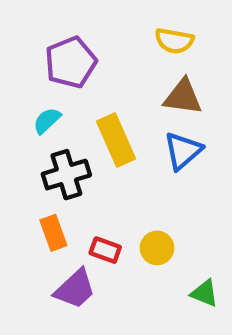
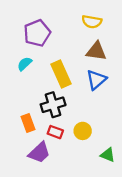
black cross: (66, 175) -> (53, 105), moved

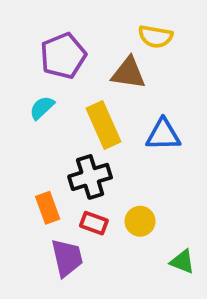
brown triangle: (96, 51) -> (129, 73), moved
blue triangle: (96, 80) -> (163, 135), turned 40
purple trapezoid: (39, 153) -> (67, 258), turned -60

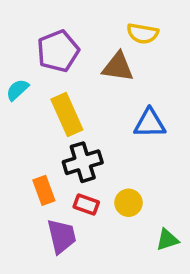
cyan semicircle: (42, 108) -> (17, 90), moved
yellow rectangle: (104, 125) -> (67, 115), moved
green triangle: (182, 262) -> (167, 240), turned -40

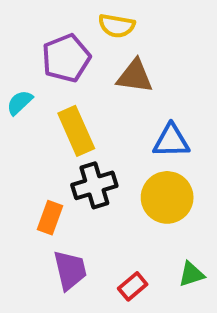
yellow semicircle: (143, 33) -> (117, 26), moved
orange rectangle: (44, 190) -> (50, 218), turned 40
yellow circle: (129, 203) -> (167, 197), moved, size x1.6
red rectangle: (86, 204) -> (133, 286), moved, turned -60

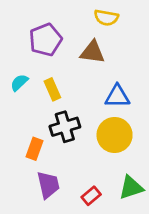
yellow semicircle: (117, 26) -> (106, 18), moved
cyan semicircle: (20, 102) -> (19, 83), moved
yellow rectangle: (76, 131) -> (52, 89), size x0.7
green triangle: (191, 274) -> (131, 187), size x1.4

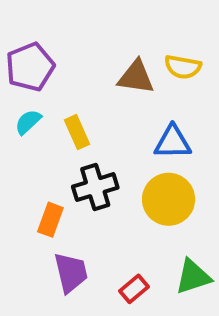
yellow semicircle: (106, 18) -> (183, 67), moved
purple pentagon: (46, 40) -> (30, 67), moved

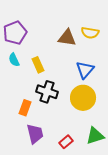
cyan semicircle: (28, 122) -> (14, 60), turned -72
blue triangle: (173, 142) -> (85, 70), turned -48
black cross: (95, 187) -> (47, 92), turned 35

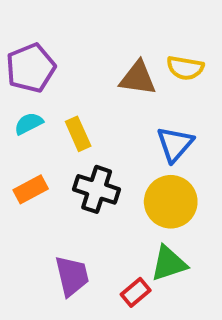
cyan semicircle: (14, 60) -> (29, 123), turned 88
orange rectangle: (25, 108) -> (31, 189), moved, turned 42
green triangle: (95, 136) -> (169, 264), moved

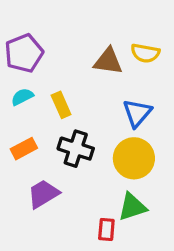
purple trapezoid: (72, 276) -> (43, 194), moved, turned -108
red rectangle: (136, 292) -> (106, 229), turned -45

